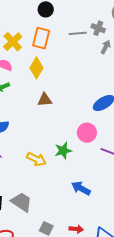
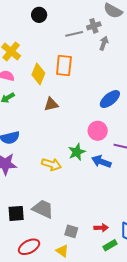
gray cross: (98, 28) -> (94, 26), turned -32
orange rectangle: (41, 38) -> (64, 66), moved
blue arrow: (81, 188) -> (101, 162), moved

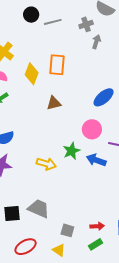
gray line: (74, 34) -> (53, 22), moved
brown triangle: (51, 104) -> (54, 103), moved
green rectangle: (110, 245) -> (96, 244), moved

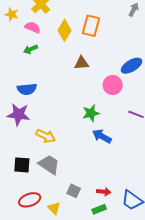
pink circle: (92, 129) -> (113, 85), moved
blue arrow: (96, 160) -> (102, 136), moved
yellow arrow: (46, 164) -> (46, 136), moved
yellow triangle: (59, 250) -> (54, 208), moved

